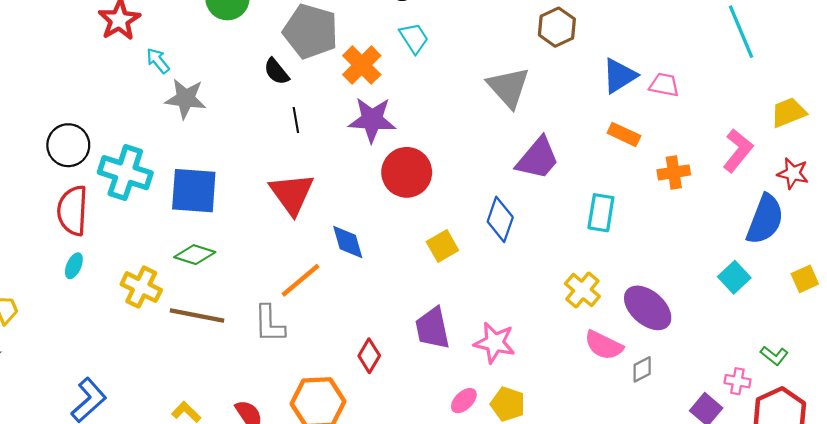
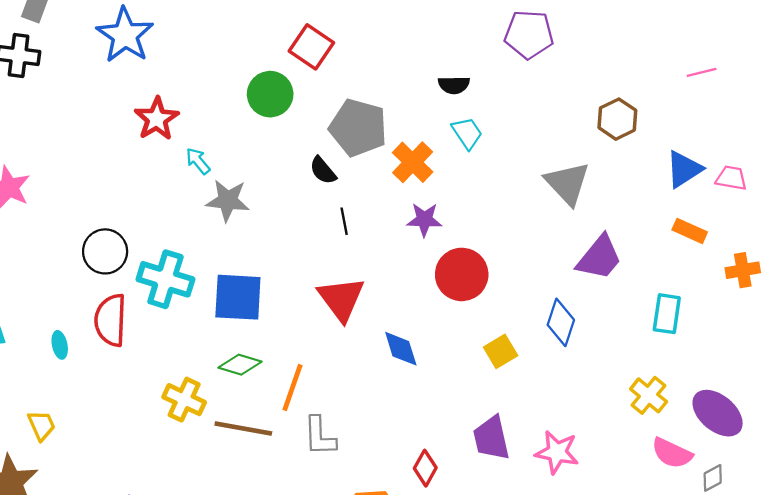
purple star: (372, 120) -> (424, 220), size x0.7
cyan ellipse: (74, 266) -> (60, 345), moved, turned -35
orange line: (300, 280) -> (293, 387), moved, turned -30

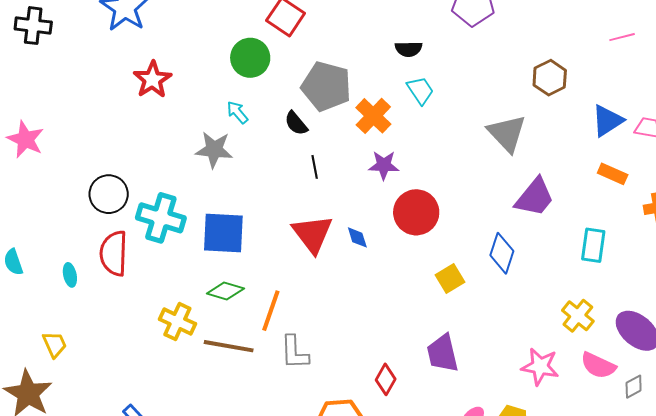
cyan arrow: (198, 161) -> (237, 112), moved
blue diamond: (401, 349) -> (357, 237), moved, size x0.7
pink star: (557, 452) -> (540, 367), moved

